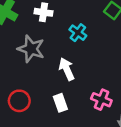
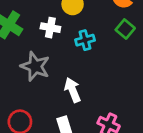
cyan cross: (78, 33) -> (85, 40), moved, turned 36

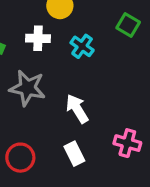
cyan cross: (85, 40) -> (82, 46), turned -30

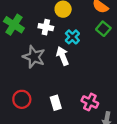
white arrow: (77, 109) -> (63, 56), moved

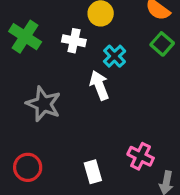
gray star: (34, 57) -> (43, 104), moved
red circle: (22, 99) -> (28, 167), moved
white rectangle: (56, 103) -> (93, 172), moved

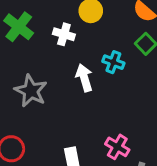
cyan cross: (115, 56) -> (113, 62), moved, turned -30

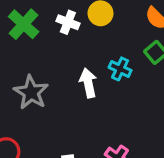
white cross: (64, 34) -> (68, 22), moved

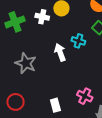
green cross: (24, 24) -> (15, 22), turned 36

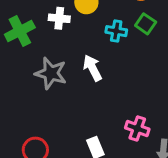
cyan cross: (78, 41) -> (116, 31), moved
gray star: (26, 63) -> (51, 73), moved

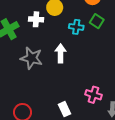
white arrow: (93, 68) -> (61, 53), turned 30

